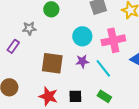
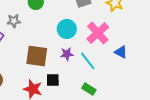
pink cross: (113, 40) -> (98, 33), turned -30
black square: (75, 96) -> (53, 80), moved

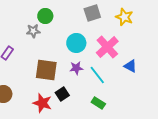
gray star: (14, 21) -> (33, 31), moved
black square: (53, 80) -> (62, 94), turned -32

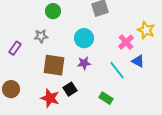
yellow star: (124, 17) -> (146, 30), moved
gray star: (33, 31) -> (41, 36), moved
pink cross: (107, 47) -> (126, 42), moved, size x0.7
cyan line: (97, 75) -> (117, 70), moved

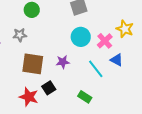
cyan circle: (84, 38) -> (81, 37), moved

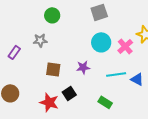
blue triangle: (117, 60) -> (137, 79), moved
brown square: (33, 64) -> (53, 69), size x0.7
cyan line: (96, 69) -> (116, 74), turned -60

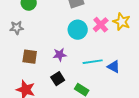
pink cross: (125, 46) -> (101, 25), moved
black square: (69, 93) -> (58, 79), moved

